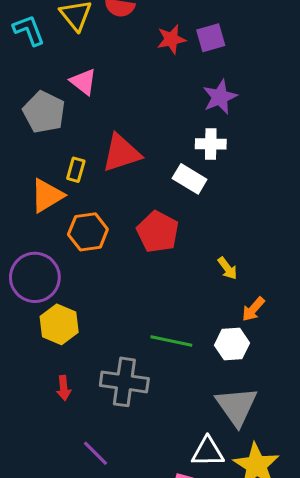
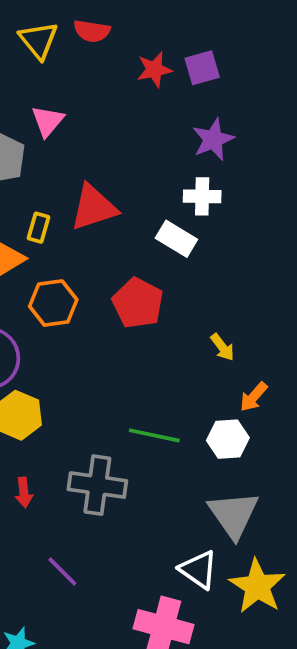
pink triangle: (83, 82) -> (48, 121), turned 32
white triangle: (208, 452) -> (198, 570), turned 36

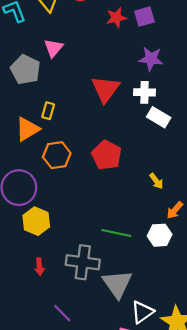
purple star: (213, 139) -> (151, 59), turned 30
red triangle: (94, 207) -> (105, 89), moved, turned -36
white rectangle: (176, 239) -> (159, 117), moved
gray triangle: (233, 514) -> (117, 284), moved
white triangle: (198, 570) -> (142, 312), turned 50

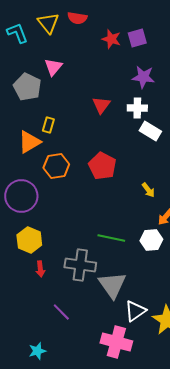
red star: (116, 18) -> (111, 39), turned 30
red triangle: (105, 89) -> (101, 105), size x0.7
yellow hexagon: (36, 221) -> (29, 240), moved

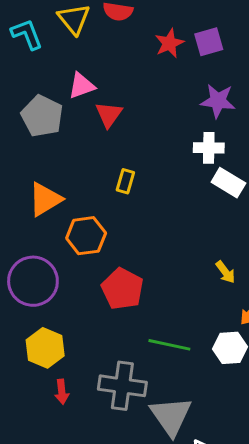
red star: (111, 39) -> (169, 43), turned 30
pink triangle: (53, 67) -> (81, 86), turned 30
red triangle: (101, 105) -> (109, 114), moved
yellow rectangle: (48, 125) -> (125, 181), moved
red pentagon: (102, 166) -> (122, 289), moved

